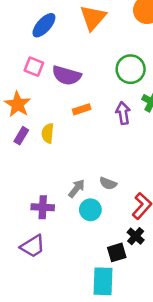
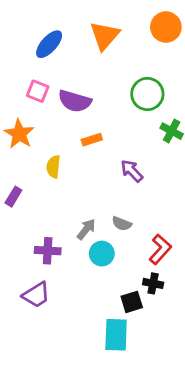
purple arrow: (123, 113) -> (132, 171), moved, turned -35
purple rectangle: (21, 136) -> (13, 197), moved
black cross: (136, 236) -> (153, 283), turned -30

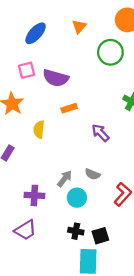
orange triangle: (105, 36) -> (79, 27), size x0.6
pink square: (38, 91) -> (27, 70), turned -36
green circle: (147, 94) -> (110, 52), moved
black cross: (153, 283) -> (76, 231), moved

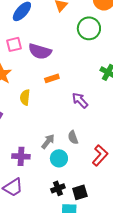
gray semicircle: (93, 174) -> (73, 137), turned 48
black cross: (76, 231) -> (58, 188), turned -32

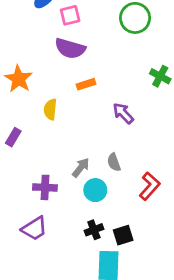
pink square: (14, 44) -> (70, 15), moved

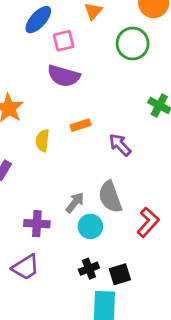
orange rectangle: (86, 84) -> (81, 125), moved
gray semicircle: (114, 162) -> (110, 197), size x1.6

